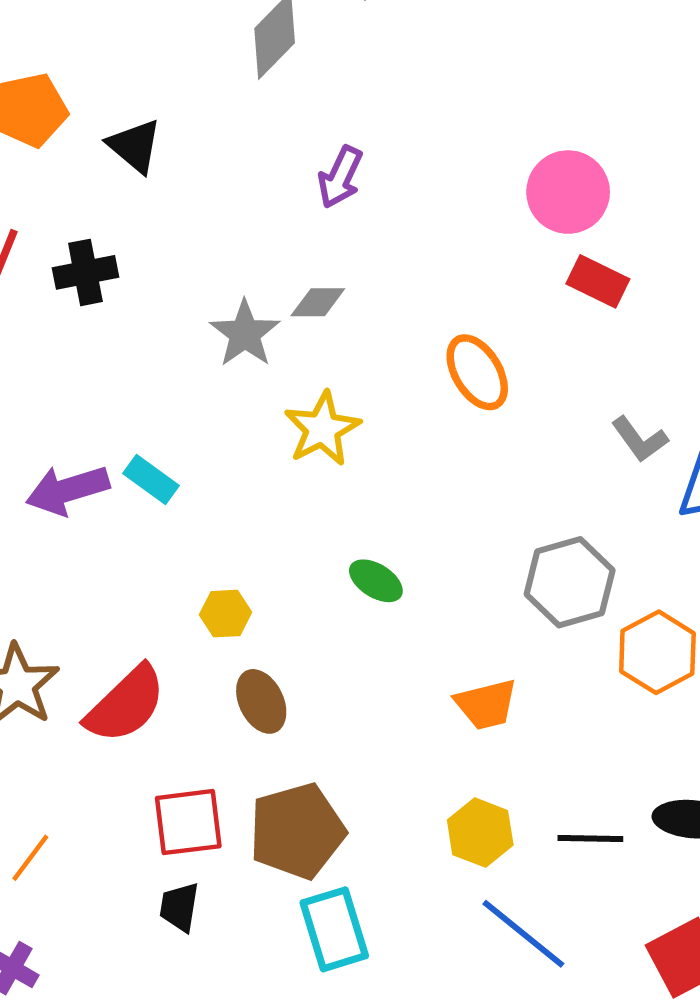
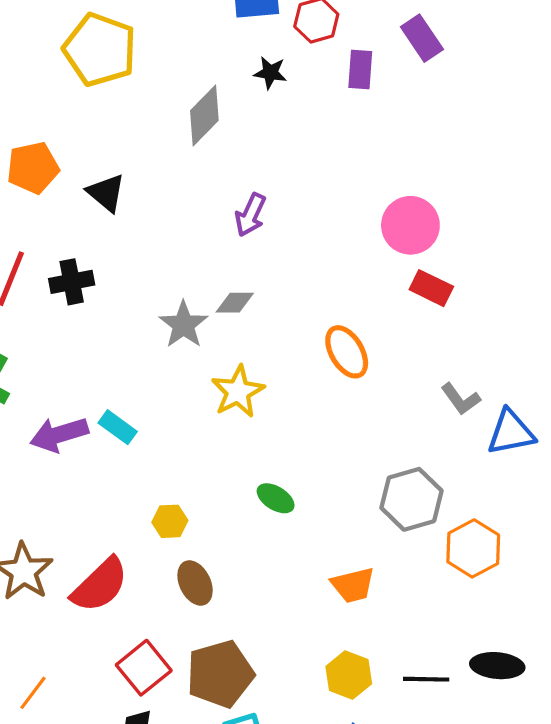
red square: (188, 822) -> (144, 668), turned -32

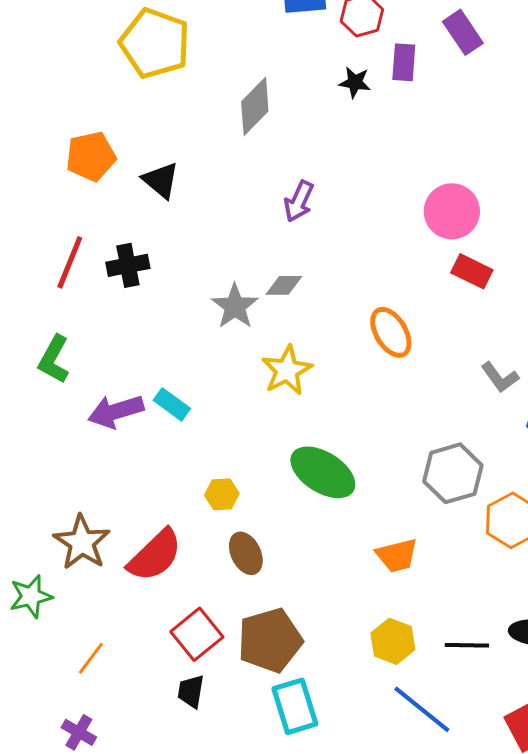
black star: (270, 73) -> (355, 82), moved
green ellipse: (276, 498) -> (323, 472), size x1.8

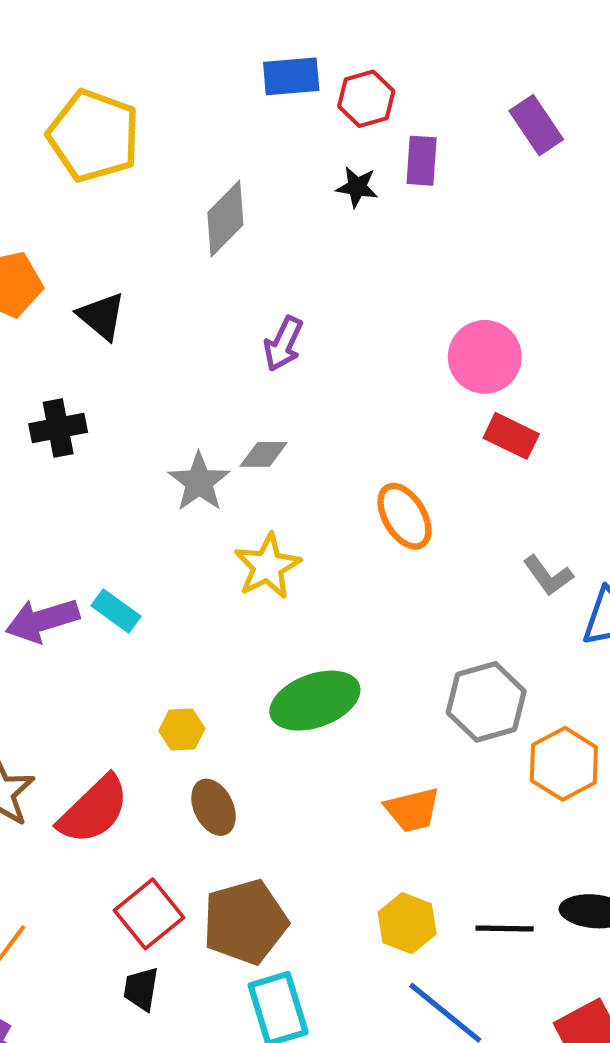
purple rectangle: (463, 32) -> (536, 125), moved
green ellipse: (323, 472) -> (315, 701), turned -52

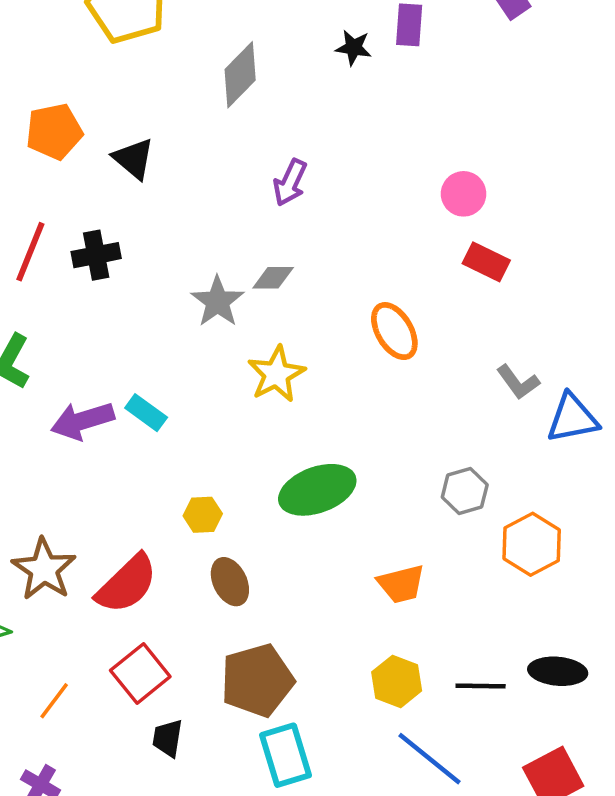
pink circle: (485, 357) -> (464, 194), size x0.7
gray hexagon: (486, 702) -> (465, 491), size x0.7
red square: (149, 914) -> (140, 674), moved

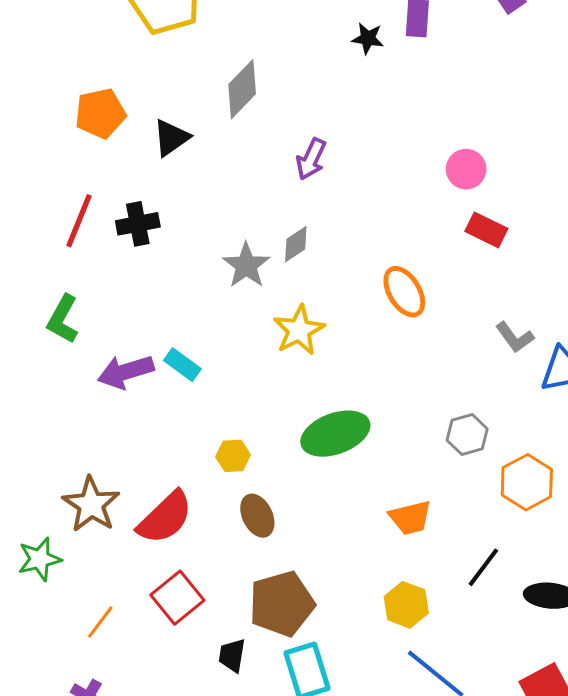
gray diamond: (240, 75) -> (242, 89), moved
black triangle: (134, 159) -> (171, 138), turned 45
gray diamond: (273, 278) -> (296, 244), turned -33
black line: (481, 686) -> (483, 567), moved, turned -54
black trapezoid: (168, 738) -> (232, 655), moved

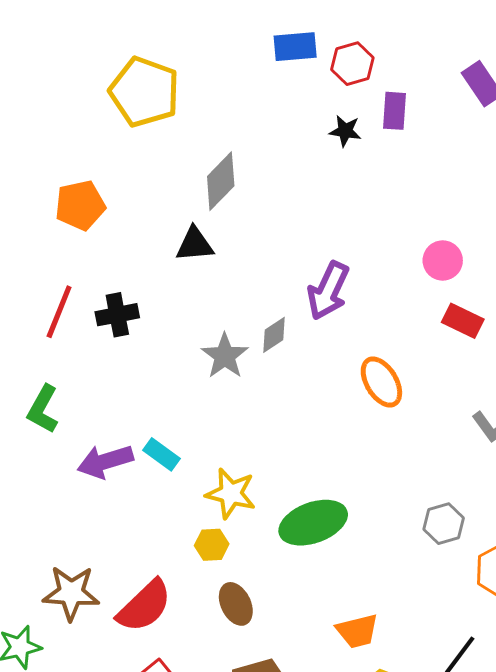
black triangle: (171, 138) -> (195, 244), moved, turned 30
purple arrow: (311, 159) -> (328, 291), moved, size x1.4
yellow star: (299, 330) -> (231, 493), moved, turned -30
brown star: (91, 504) -> (71, 593), turned -30
orange trapezoid: (410, 518) -> (357, 631), moved

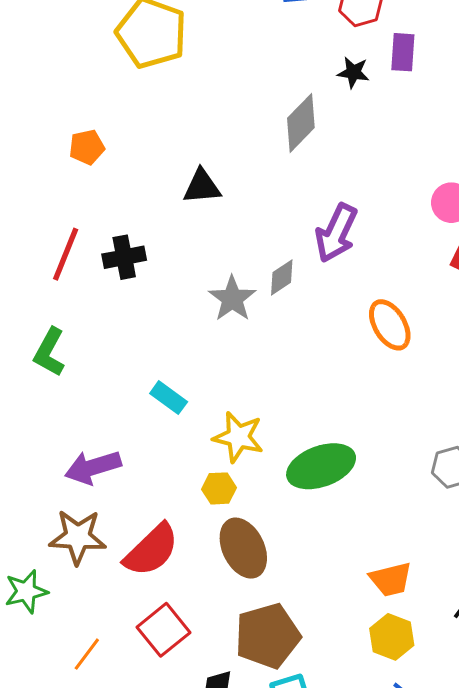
gray diamond: (221, 181) -> (301, 123), moved
orange pentagon: (80, 205) -> (87, 147), size x0.7
purple arrow: (105, 461) -> (93, 467), moved
brown ellipse: (236, 604) -> (243, 548), size x1.4
orange trapezoid: (357, 631) -> (391, 579), moved

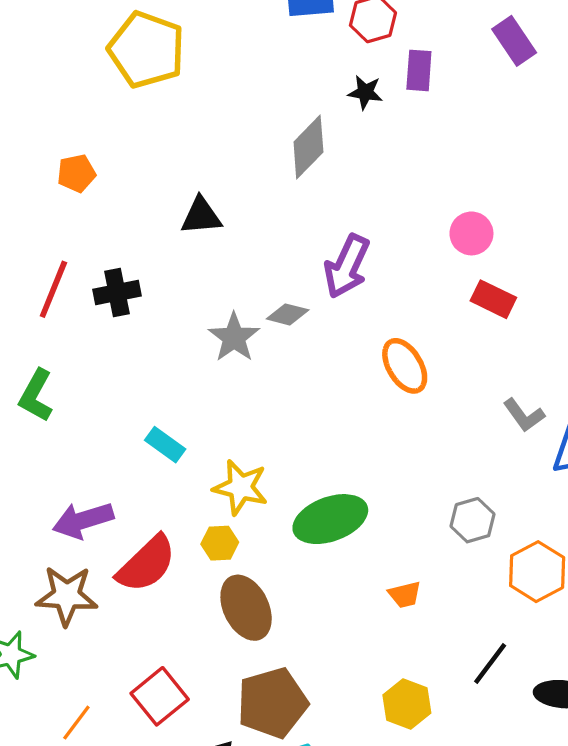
gray diamond: (282, 277) -> (288, 314), turned 48
red semicircle: (151, 550) -> (146, 564), moved
orange trapezoid: (391, 579) -> (405, 595), moved, size x0.7

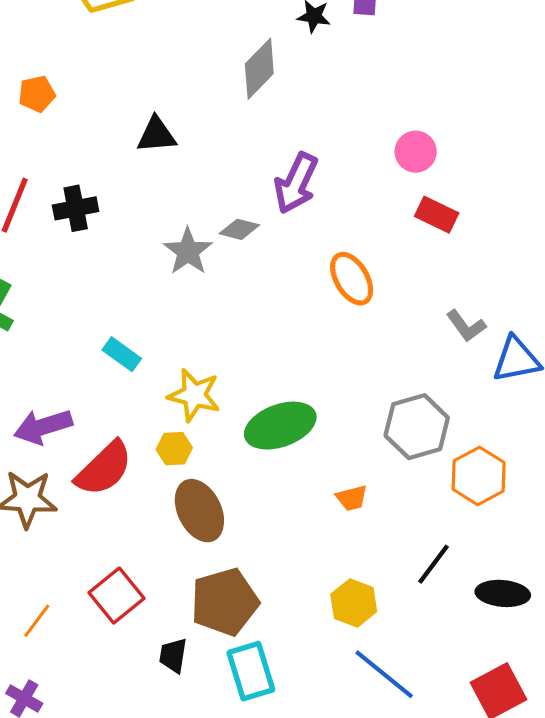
gray hexagon: (473, 520) -> (417, 427), size x1.5

